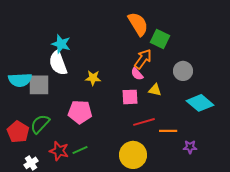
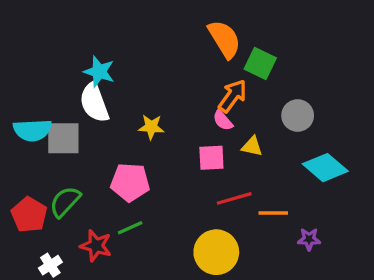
green line: (80, 150) -> (130, 228), moved

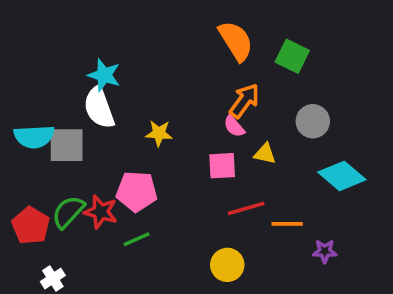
green square: (260, 63) -> (292, 56), moved
red star: (96, 246) -> (101, 212), moved
yellow circle: (216, 252) -> (227, 265), size x0.7

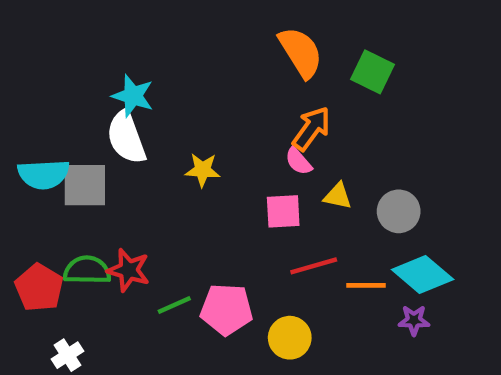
gray circle: (313, 121) -> (399, 211), moved
cyan diamond: (342, 176) -> (423, 275), moved
pink pentagon: (137, 191) -> (227, 309), moved
green semicircle: (68, 212) -> (87, 270), turned 48

